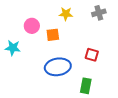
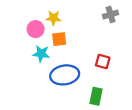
yellow star: (66, 14) -> (53, 18), moved
cyan star: (13, 48) -> (41, 54), moved

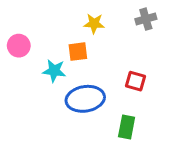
yellow star: (53, 18) -> (94, 23), moved
pink circle: (36, 29) -> (19, 46), moved

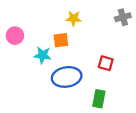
gray cross: (146, 19) -> (123, 17), moved

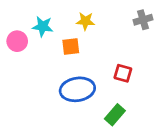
cyan star: (43, 55) -> (43, 26), moved
green rectangle: (99, 99) -> (115, 115), turned 30

